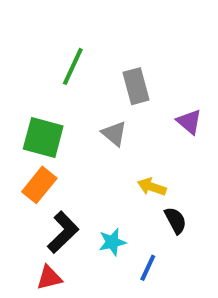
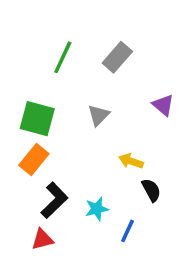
gray rectangle: (136, 86) -> (117, 57), moved, turned 56
gray triangle: (114, 134) -> (99, 115), turned 35

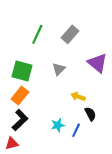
purple triangle: (163, 105) -> (97, 63), size x1.5
black L-shape: (54, 200) -> (20, 120), moved
blue line: (127, 231) -> (76, 130), moved
red triangle: (42, 239) -> (12, 143), moved

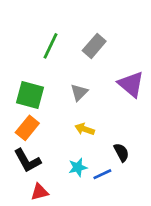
yellow arrow: (78, 97) -> (85, 129), moved
black L-shape: (20, 120) -> (27, 161), turned 105
blue line: (76, 130) -> (102, 174), turned 40
red triangle: (12, 143) -> (40, 192), moved

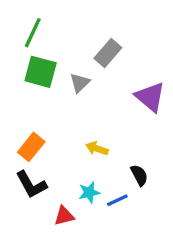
green line: (50, 46) -> (33, 33), moved
gray triangle: (79, 92) -> (80, 83), moved
green square: (30, 95) -> (41, 72), moved
red triangle: (40, 192) -> (64, 216), moved

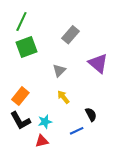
green square: (41, 72) -> (27, 47), turned -35
gray triangle: (80, 83) -> (59, 71), moved
yellow arrow: (97, 149) -> (63, 97), turned 32
cyan star: (89, 192) -> (45, 122), moved

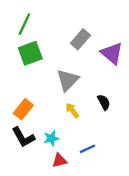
purple triangle: (98, 63) -> (112, 53), moved
gray triangle: (59, 71) -> (68, 80), size x1.5
black semicircle: (91, 114) -> (104, 102), moved
red triangle: (42, 141) -> (59, 161), moved

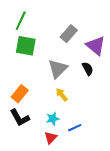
green square: (30, 53) -> (26, 46), turned 30
black semicircle: (104, 102) -> (88, 69), moved
cyan star: (51, 138) -> (53, 119), moved
red triangle: (59, 161) -> (51, 138), turned -32

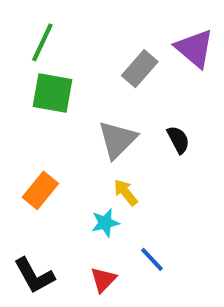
purple triangle: (96, 46) -> (195, 48), moved
black L-shape: (20, 118) -> (34, 276), moved
cyan star: (53, 119) -> (105, 223), moved
blue line: (75, 128) -> (152, 259), turned 72

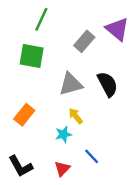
green line: (42, 42) -> (41, 19), moved
gray triangle: (117, 140) -> (71, 84), turned 30
black semicircle: (178, 140) -> (107, 84), size x1.5

